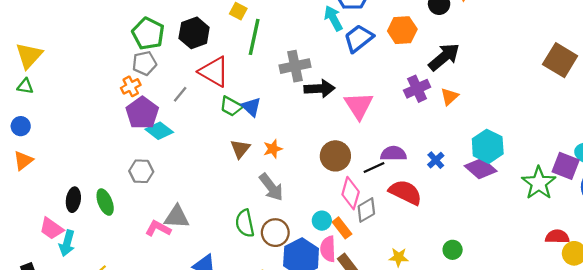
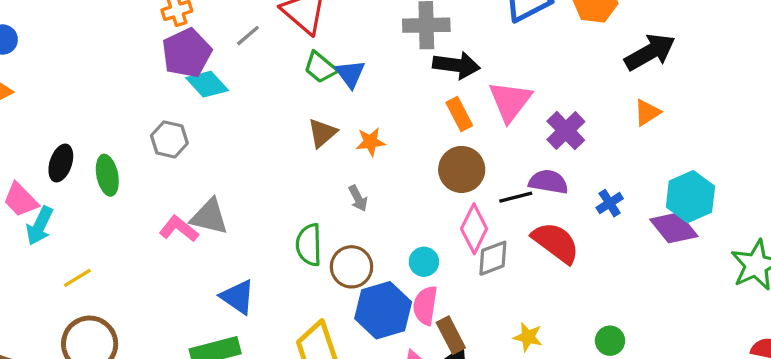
purple cross: (417, 89) -> (566, 131), moved, turned -30
gray arrow: (271, 187) -> (358, 198), size x0.6
orange rectangle: (342, 228) -> (459, 114), moved

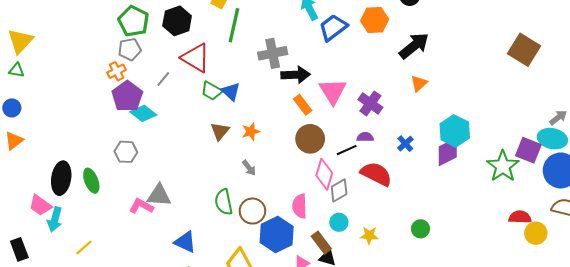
black ellipse: (61, 163) -> (61, 178), size x1.4
purple semicircle: (548, 182) -> (365, 137), size x0.7
purple diamond: (674, 228) -> (448, 152), turned -68
cyan circle: (424, 262) -> (339, 222), moved
pink semicircle: (425, 305) -> (300, 206), moved

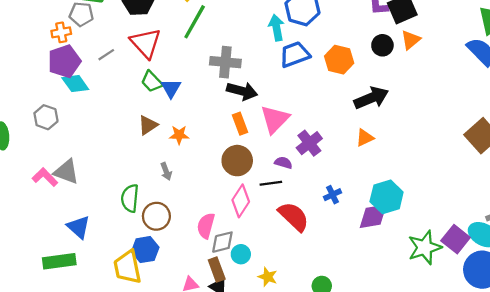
purple semicircle: (365, 137) -> (283, 163), moved
gray diamond: (339, 190) -> (222, 242), moved
blue hexagon: (277, 234) -> (145, 250), moved, size x0.7

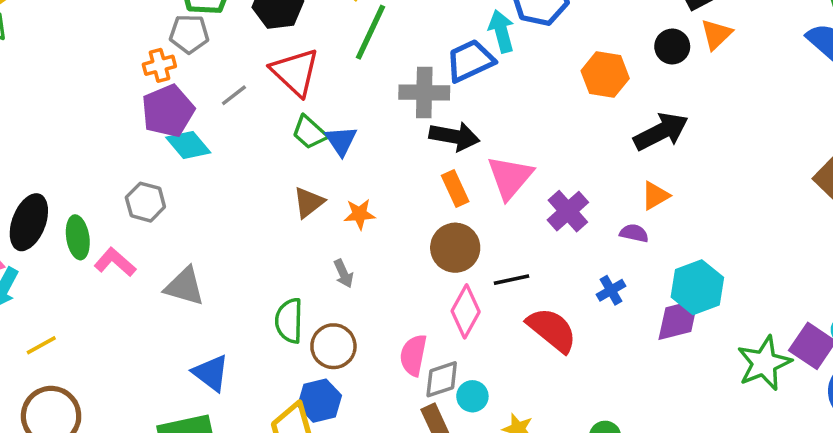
blue trapezoid: (295, 54) -> (470, 61), moved
purple semicircle: (283, 163) -> (634, 233), moved
pink L-shape: (45, 177) -> (115, 262), moved

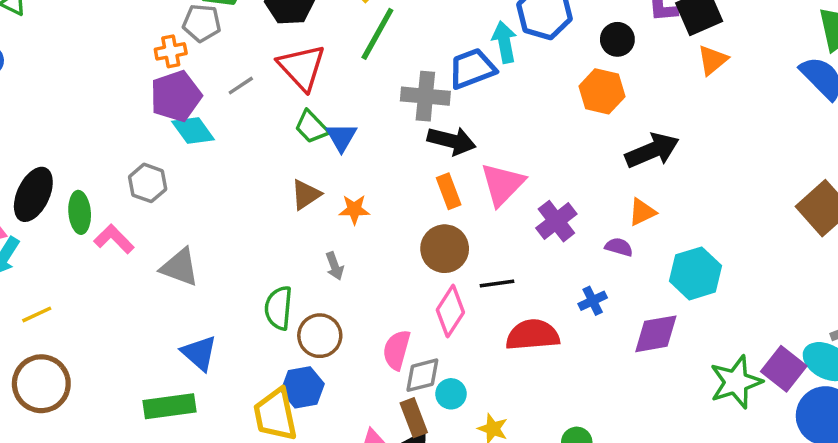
black circle: (672, 46) -> (617, 39), moved
cyan hexagon: (697, 287) -> (695, 273), moved
red semicircle: (552, 330) -> (533, 335), turned -48

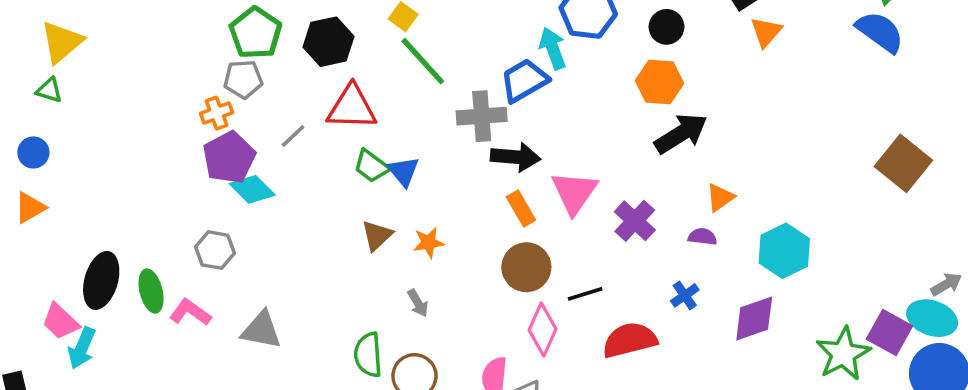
green line: (377, 34) -> (423, 61), turned -62
red triangle: (302, 67) -> (352, 107), turned -36
black arrow: (652, 150) -> (681, 134), moved

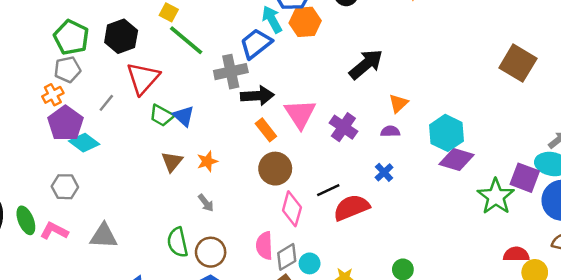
orange hexagon: (659, 82) -> (305, 22), moved
red triangle: (352, 107) -> (143, 78), turned -42
black line: (585, 294) -> (328, 190), moved
purple diamond: (754, 318) -> (456, 160), moved, turned 44

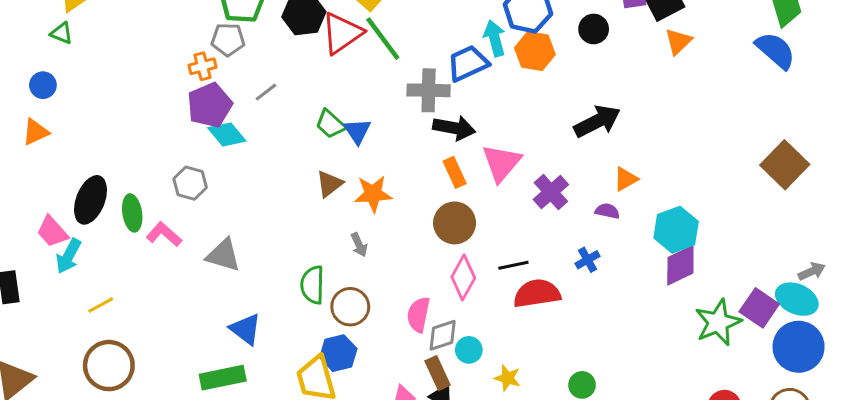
red triangle: (143, 78) -> (342, 33), moved
purple diamond: (456, 160) -> (680, 265), turned -56
orange star: (207, 161) -> (373, 194), size x1.4

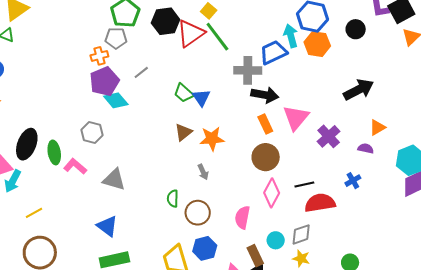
green semicircle: (312, 285) -> (173, 199), size x0.7
blue triangle: (246, 329) -> (107, 226), moved
gray diamond: (443, 335) -> (301, 234), moved
blue hexagon: (338, 353) -> (205, 248), moved

